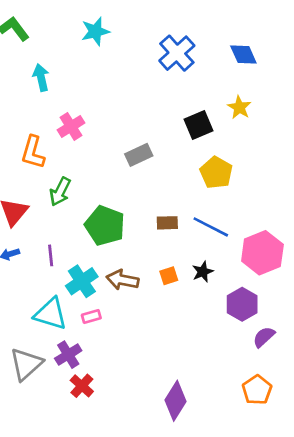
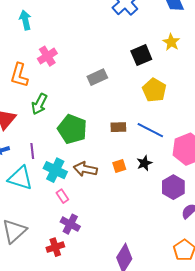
cyan cross: (82, 281) -> (55, 170), turned -30
cyan triangle: (51, 314) -> (20, 178), moved
pink rectangle: (91, 317) -> (62, 196), turned 72
purple cross: (68, 355) -> (70, 224), moved, turned -30
red cross: (82, 386) -> (55, 247), turned 30

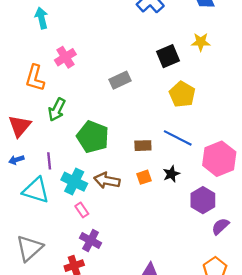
yellow star: (171, 42) -> (201, 42), turned -30
brown rectangle: (118, 127) -> (143, 146), moved

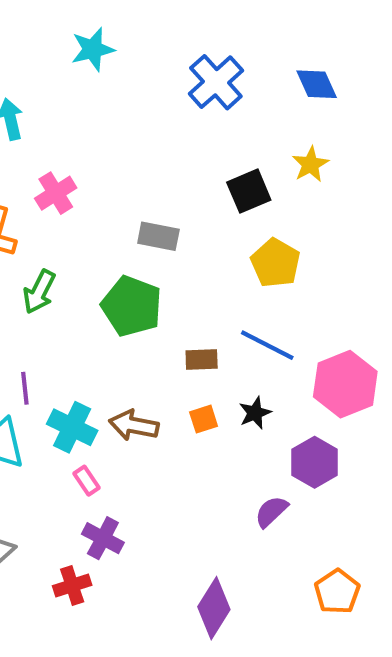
yellow star: (201, 42) -> (310, 164), turned -30
gray rectangle: (120, 80) -> (158, 236), turned 36
green pentagon: (93, 137) -> (132, 306), moved
purple semicircle: (220, 226) -> (271, 512), moved

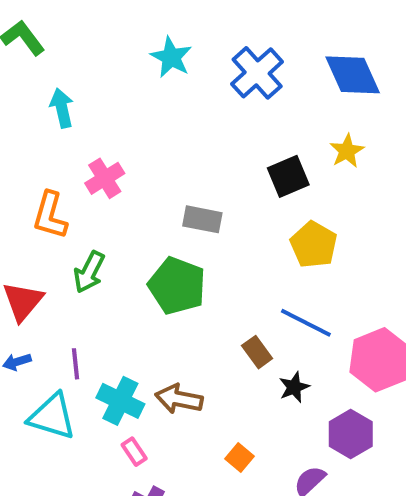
cyan star: (93, 49) -> (171, 57), moved, turned -30
blue diamond: (317, 84) -> (353, 75), size x1.4
brown rectangle: (202, 359) -> (257, 352), moved, turned 56
orange square: (204, 419) -> (239, 457), moved, turned -32

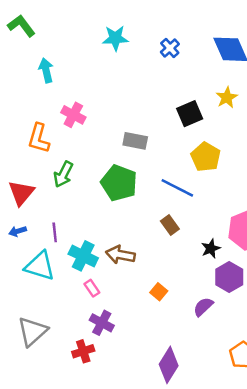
cyan star: (171, 57) -> (115, 38), turned -30
blue cross: (257, 73) -> (170, 48), size x0.6
pink cross: (105, 178) -> (73, 115), turned -30
blue line: (306, 323) -> (177, 188), moved
black star: (294, 387) -> (211, 249), moved

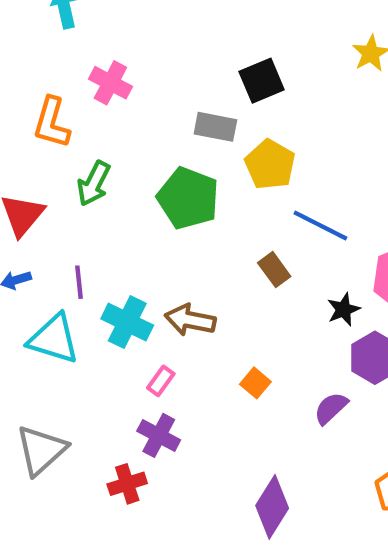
black square: (190, 114) -> (262, 81), moved
yellow pentagon: (206, 157) -> (270, 165), moved
blue line: (177, 188) -> (320, 225), moved
pink rectangle: (92, 288) -> (161, 381), moved, turned 70

